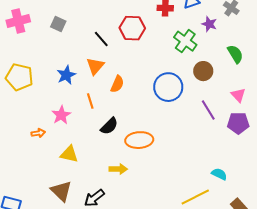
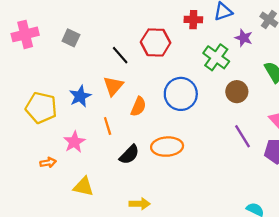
yellow pentagon: (19, 77) -> (41, 108), moved
blue circle: (168, 87) -> (181, 94), moved
orange ellipse: (139, 140) -> (167, 147), moved

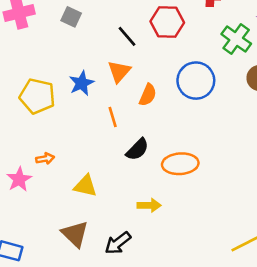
pink star: (74, 142) -> (19, 179), moved
orange ellipse: (167, 147) -> (180, 164), moved

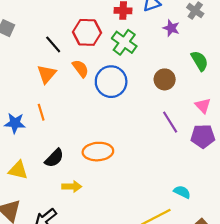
green cross: (236, 39) -> (124, 42), moved
blue star: (81, 83) -> (15, 123), moved, turned 30
orange semicircle: (148, 95) -> (80, 68), moved, turned -60
black semicircle: (137, 149) -> (54, 158), moved

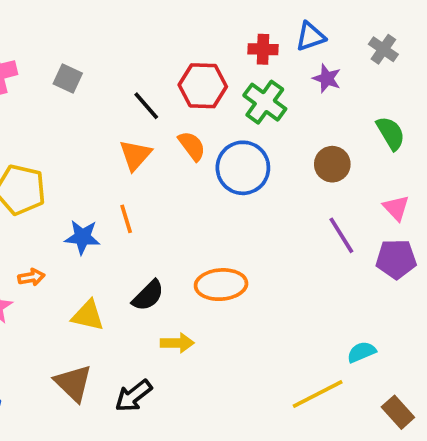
purple star: (171, 28) -> (327, 78), moved
cyan semicircle: (182, 192) -> (361, 352), turned -49

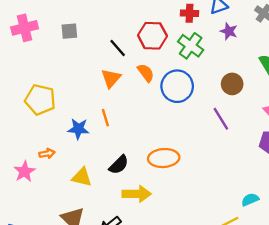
gray square: (68, 78) -> (69, 31), turned -30
purple line: (341, 235) -> (221, 119), moved
yellow arrow: (177, 343) -> (137, 194), size x1.4

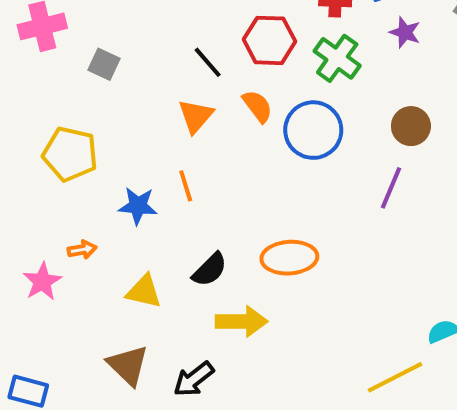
gray square: (69, 31) -> (104, 64), moved, turned 30
purple line: (221, 119) -> (391, 188), turned 55

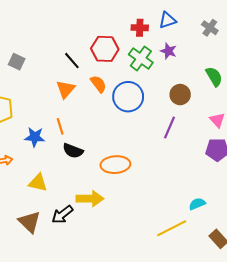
purple star: (405, 32) -> (168, 51), moved
black semicircle: (210, 270) -> (73, 151), moved, turned 66
black arrow: (194, 379) -> (62, 214), moved

